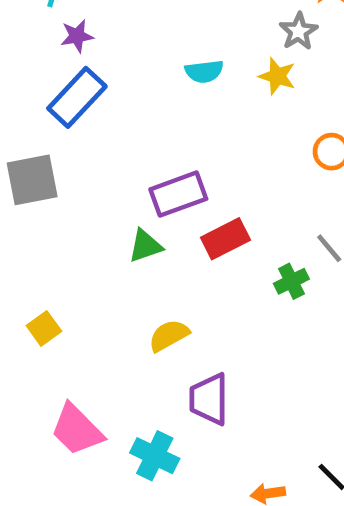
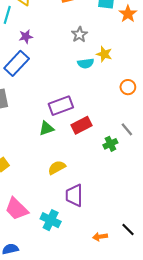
gray star: (299, 31) -> (79, 34), moved
purple star: (77, 36) -> (26, 37), moved
cyan semicircle: (204, 71) -> (86, 63), moved

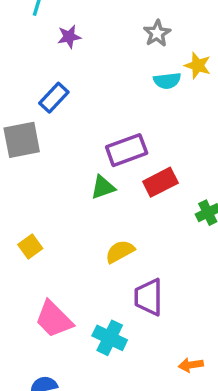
blue rectangle: (17, 63) -> (54, 98), moved, size x0.7

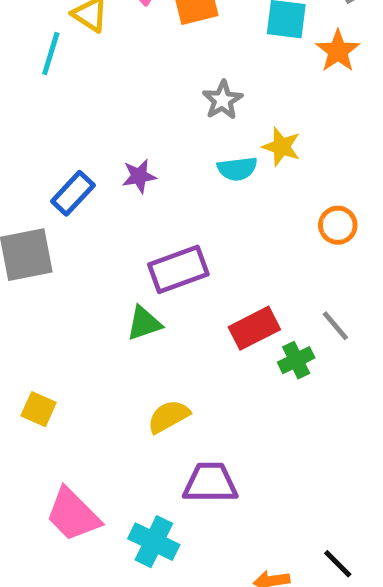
purple star: (69, 37) -> (139, 176), moved
red rectangle: (160, 182) -> (254, 328), moved
yellow square: (30, 246) -> (39, 409), turned -30
purple trapezoid: (149, 297) -> (210, 483), turned 90

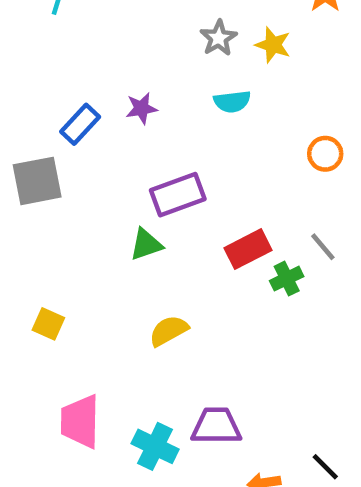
yellow star: (281, 147) -> (273, 45), moved
purple trapezoid: (210, 483) -> (216, 426), moved
pink trapezoid: (73, 515) -> (80, 421), turned 46

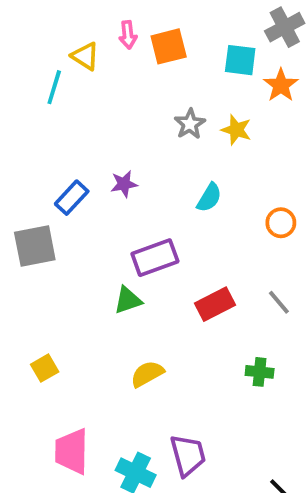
cyan semicircle: (232, 102) -> (209, 198), moved, turned -52
green cross: (287, 279) -> (260, 372), moved, turned 32
yellow square: (48, 324) -> (45, 368), turned 36
purple trapezoid: (216, 426) -> (188, 455), turned 75

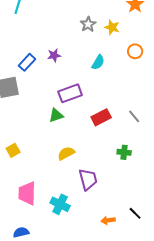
orange circle: (281, 223) -> (135, 51), moved
purple trapezoid: (188, 455) -> (88, 179), moved

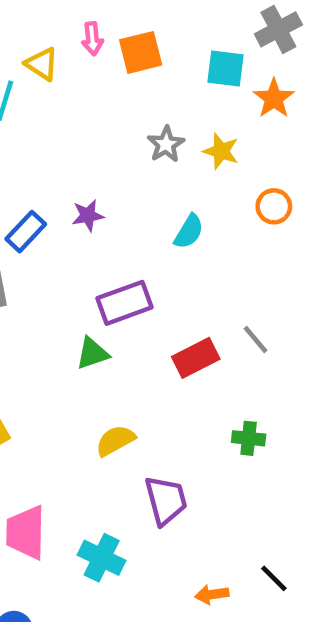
gray line: (134, 116) -> (255, 340), moved

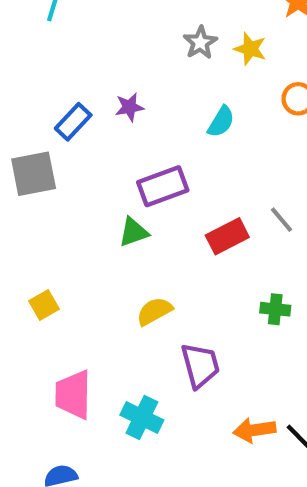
orange arrow: (212, 594) -> (254, 430), moved, size x1.4

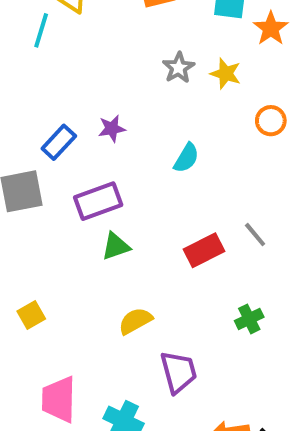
cyan semicircle: (221, 122) -> (186, 158), moved
purple rectangle: (163, 186) -> (98, 201), moved
green cross: (275, 309) -> (249, 319), turned -32

